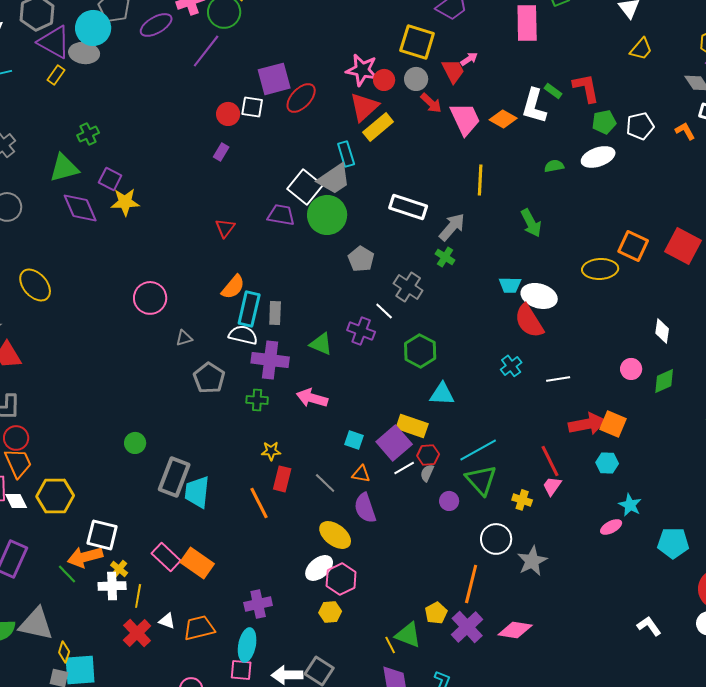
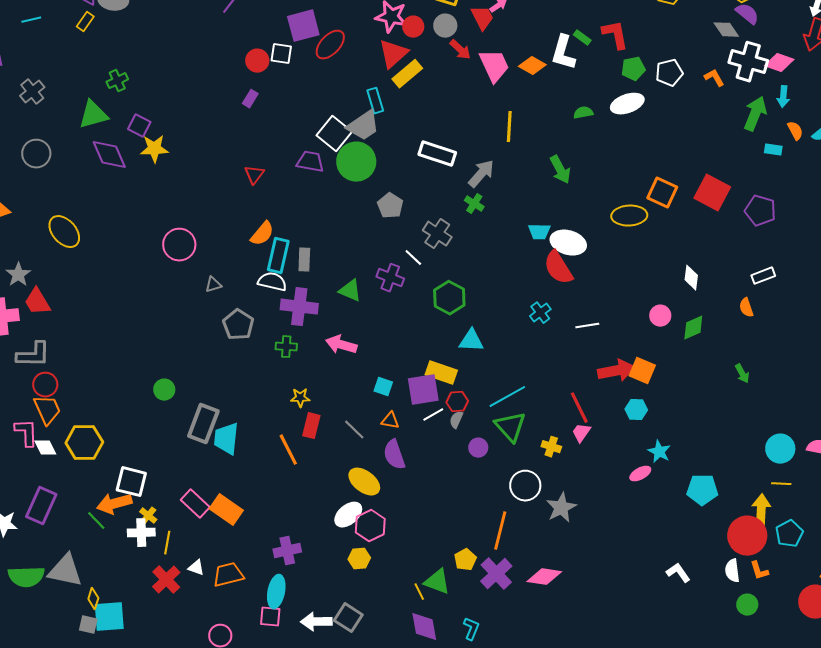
purple square: (394, 443) -> (423, 390), turned 32

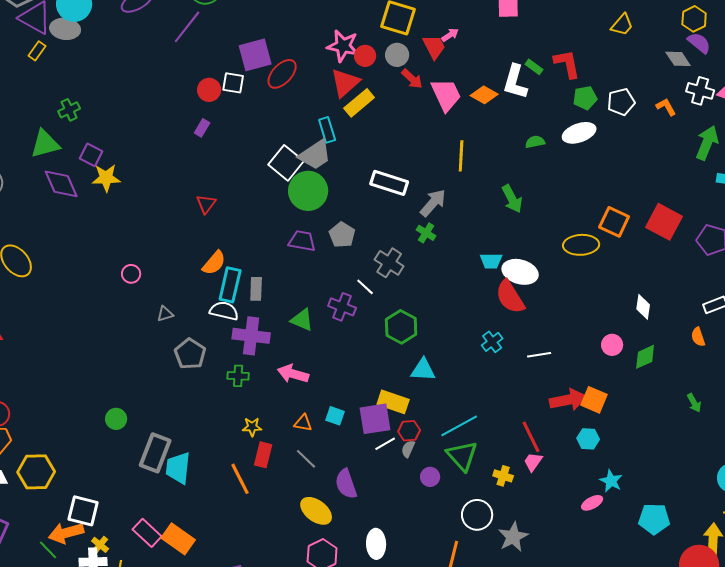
white cross: (748, 62) -> (700, 91), size x0.7
purple trapezoid: (310, 162) -> (302, 241), moved
pink circle: (179, 245) -> (131, 274), size x0.6
orange triangle: (390, 421) -> (303, 423), moved
white ellipse: (348, 515) -> (376, 544), moved, turned -52

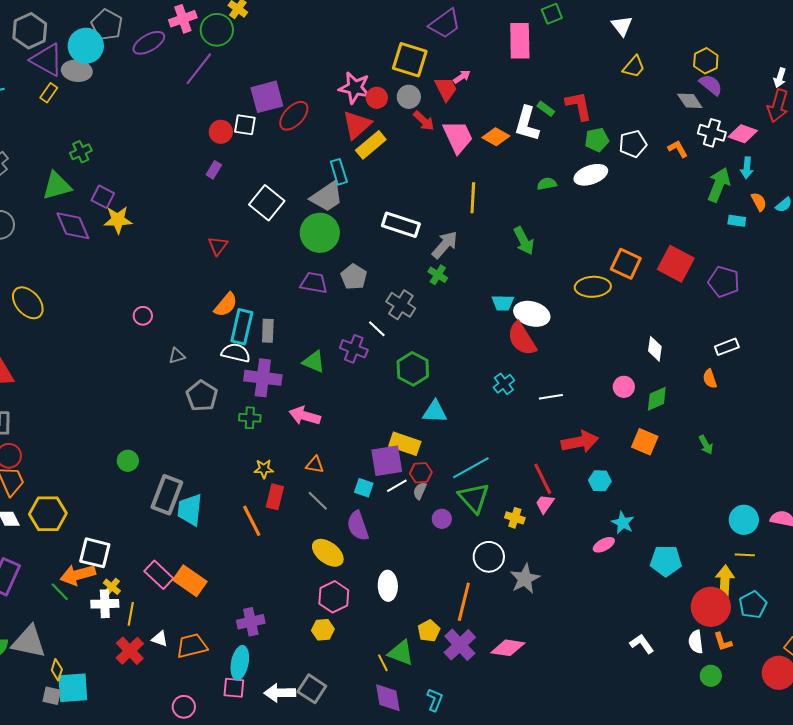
white square: (286, 163) -> (267, 203), moved
orange square: (594, 400) -> (645, 442), moved
cyan square: (335, 416) -> (364, 488), moved

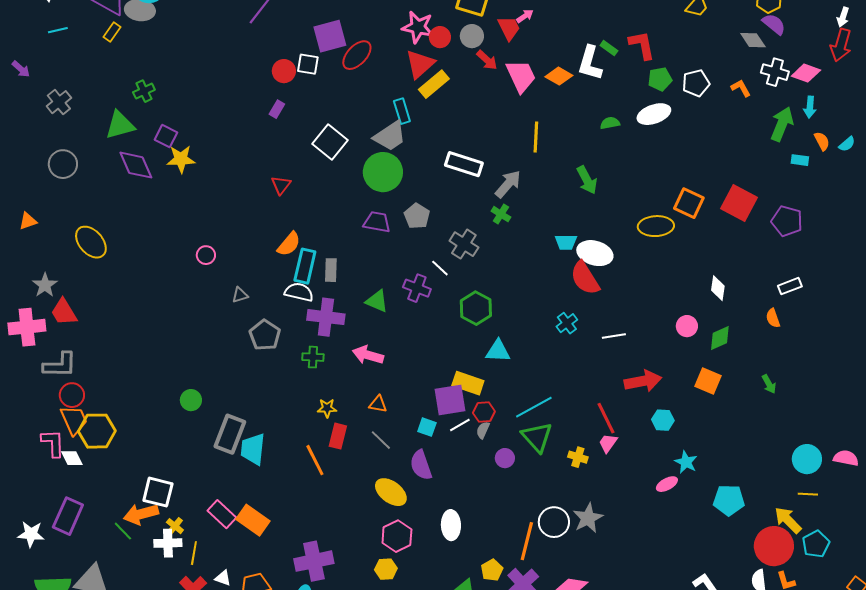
yellow hexagon: (48, 514) -> (97, 431), moved
white circle: (489, 557) -> (554, 522), moved
yellow arrow: (725, 581) -> (788, 520), turned -48
purple cross: (251, 622) -> (314, 561), size x1.4

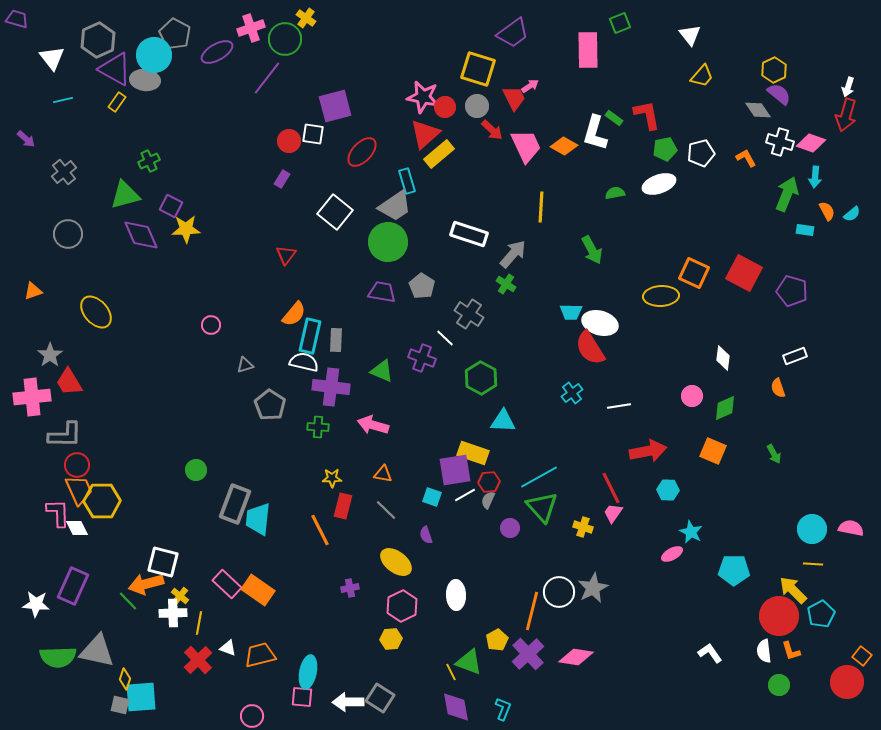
red ellipse: (357, 55) -> (362, 152), moved
purple semicircle: (421, 465) -> (426, 535), size x0.6
purple cross: (314, 561) -> (350, 588), moved, size x0.5

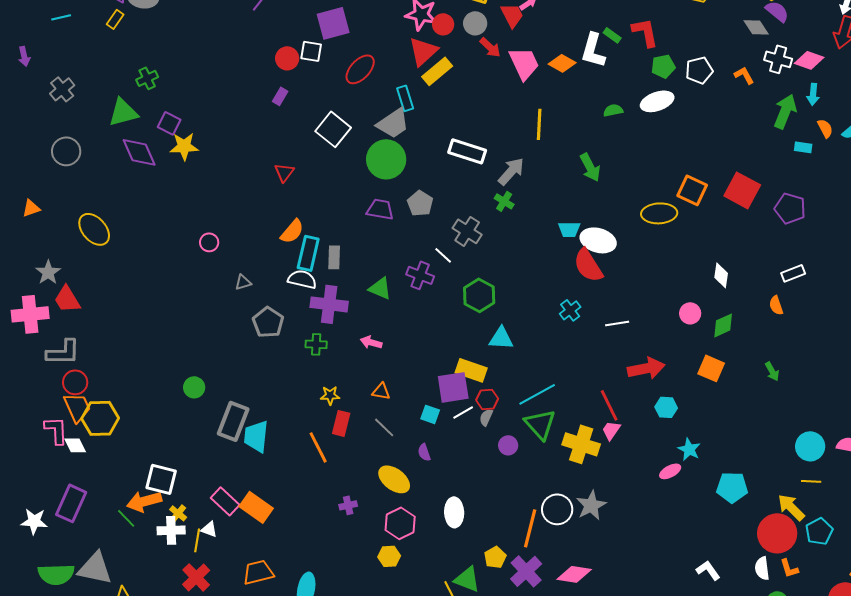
purple arrow: (26, 139) -> (24, 56), turned 36
pink arrow: (373, 425) -> (371, 342), size x0.7
yellow cross: (583, 527) -> (581, 444), size x1.8
white triangle: (228, 648) -> (209, 529), moved

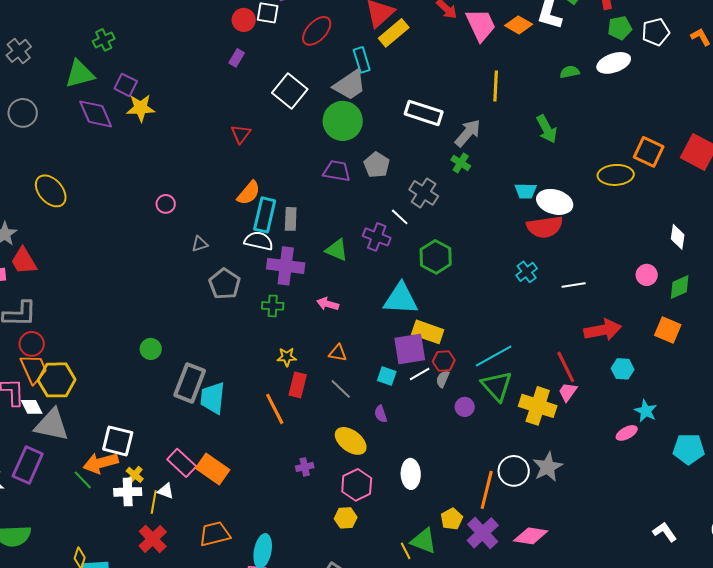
red semicircle: (588, 265) -> (545, 227), turned -66
cyan triangle: (501, 338) -> (401, 299), moved, size x1.4
gray triangle: (95, 568) -> (52, 425), moved

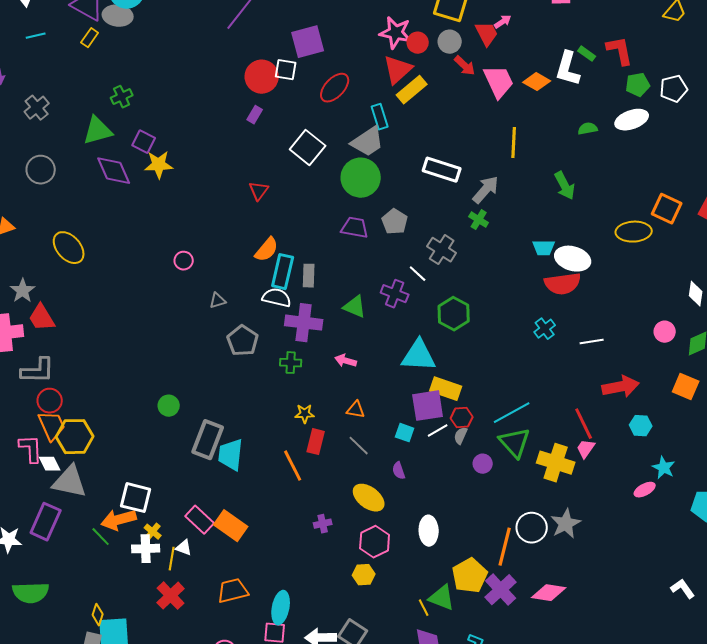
red circle: (244, 20) -> (262, 77), size x1.4
yellow pentagon: (452, 519) -> (470, 576), size x1.6

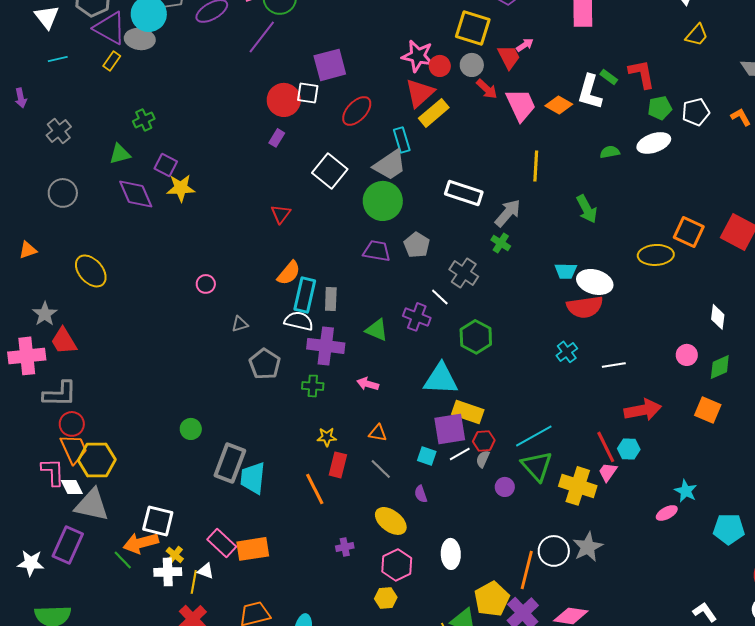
green triangle: (98, 131) -> (120, 154), size x0.7
cyan hexagon: (641, 426) -> (629, 449), moved
orange rectangle: (231, 526) -> (253, 549), turned -44

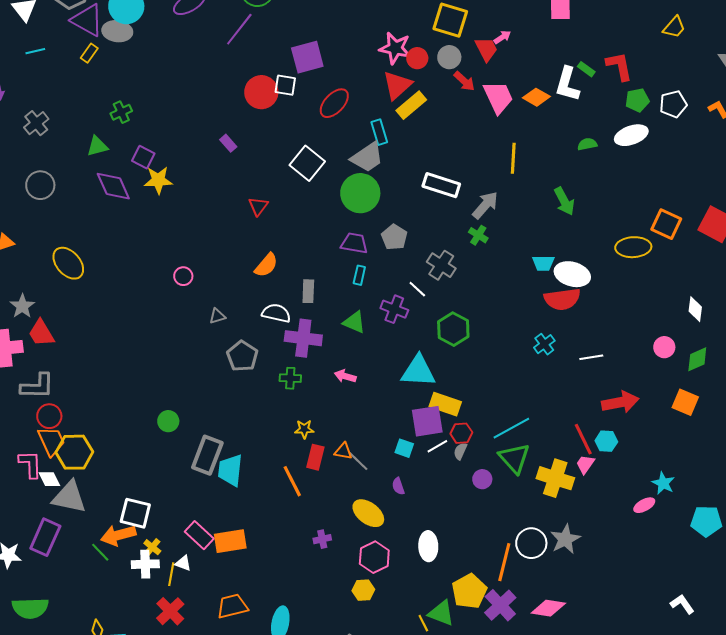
purple rectangle: (277, 138) -> (228, 143), moved, turned -72
cyan rectangle: (305, 295) -> (359, 275), moved, size x0.6
orange triangle: (378, 433) -> (343, 451), moved

